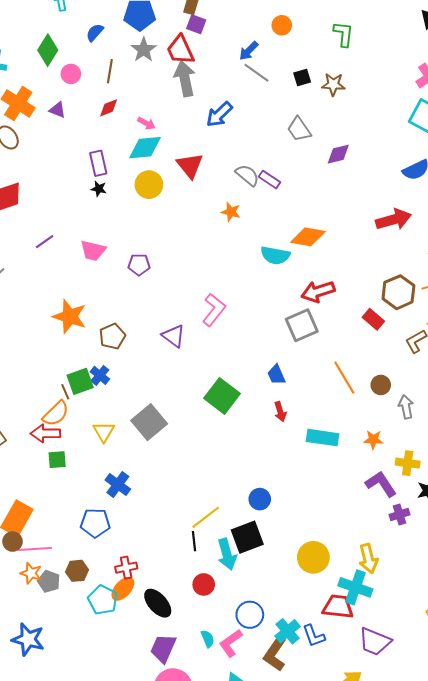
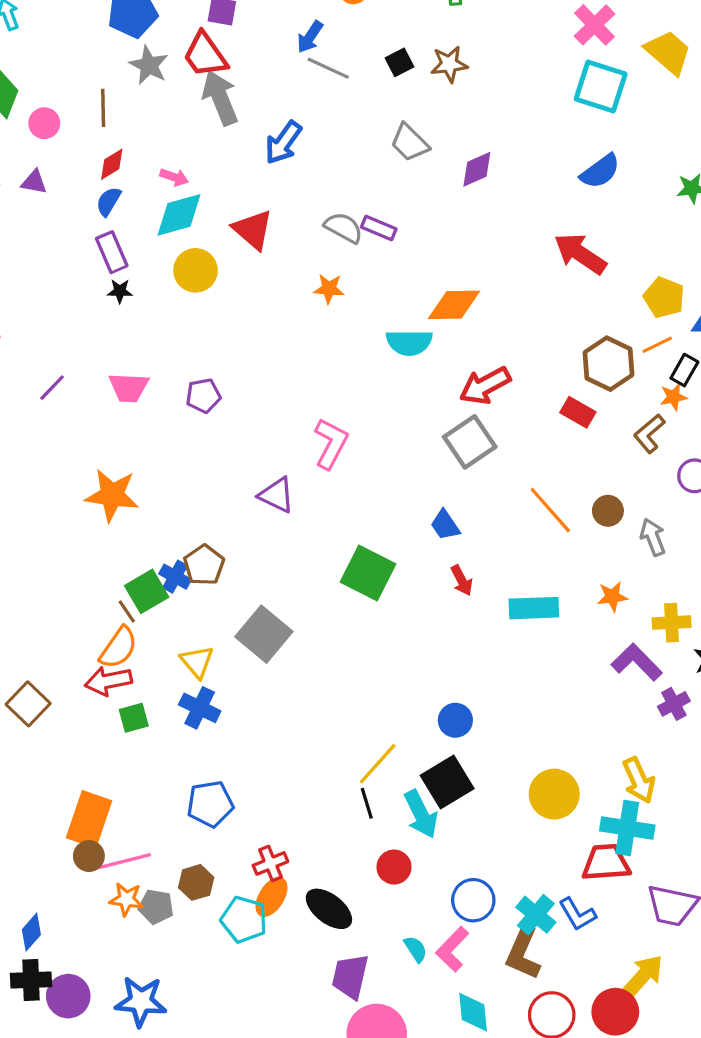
blue semicircle: (95, 33) -> (109, 201), moved
red arrow: (394, 220) -> (580, 254), turned -120
brown pentagon: (112, 336) -> (204, 565), moved
blue cross: (118, 485) -> (200, 708), moved

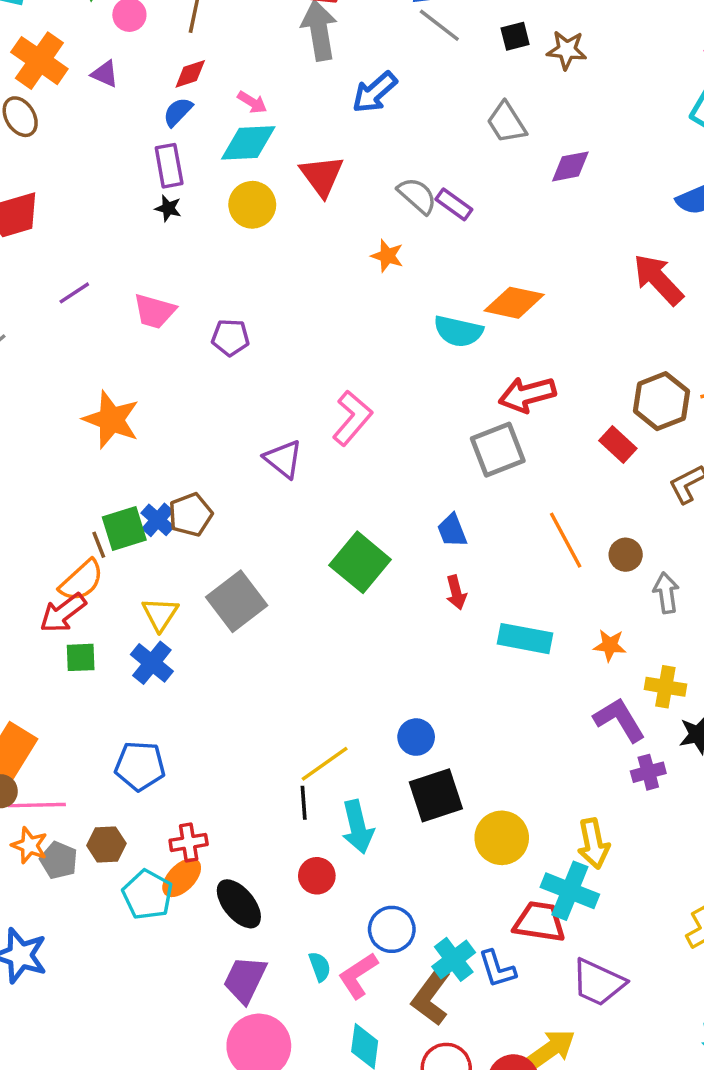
red arrow: (108, 681) -> (63, 613), turned -39
black square: (447, 782) -> (436, 795), moved

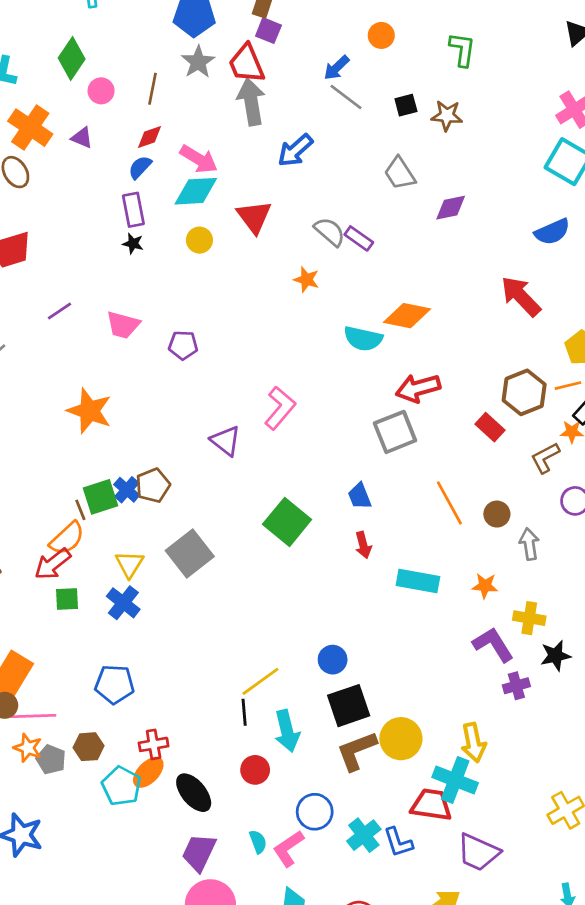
pink arrow: (252, 102) -> (199, 159), size x1.6
yellow circle: (252, 205) -> (199, 240), size x0.7
brown L-shape: (431, 997) -> (357, 751), moved, turned 33

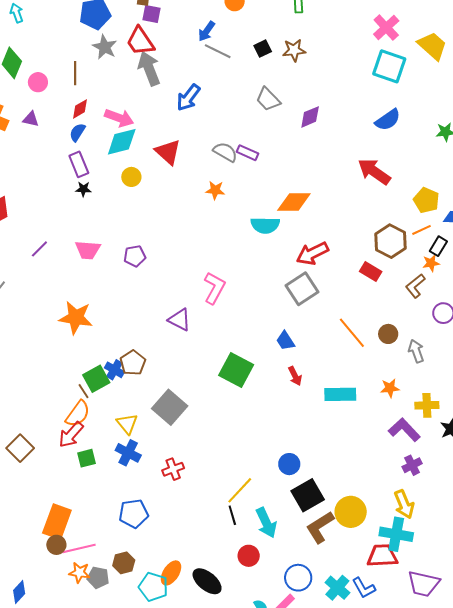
purple cross: (516, 686) -> (412, 465), moved
red cross: (154, 744) -> (173, 469), moved

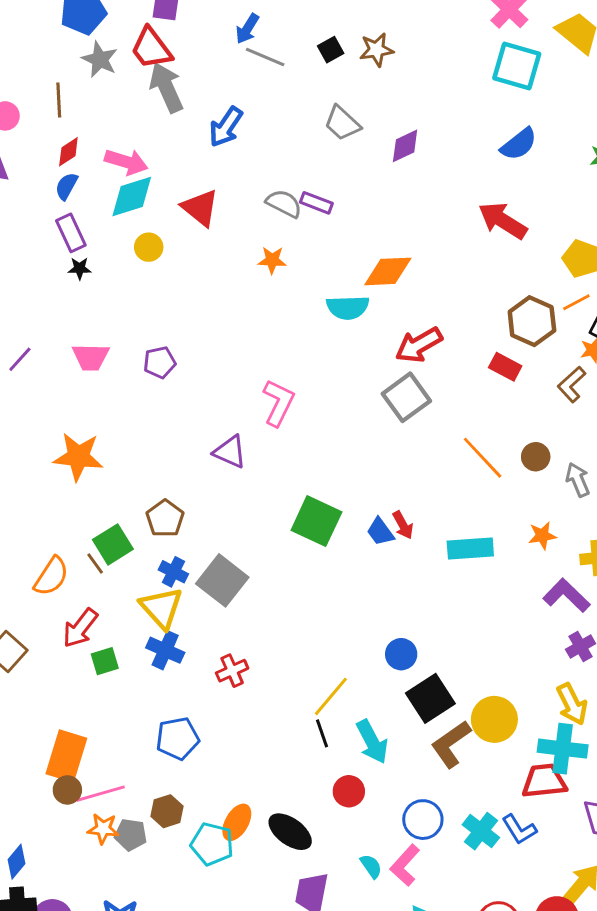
blue trapezoid: (285, 341) -> (380, 532), moved
blue cross: (114, 370) -> (173, 572), moved
orange semicircle: (78, 414) -> (51, 576), moved
yellow triangle: (127, 424) -> (161, 608), size x1.4

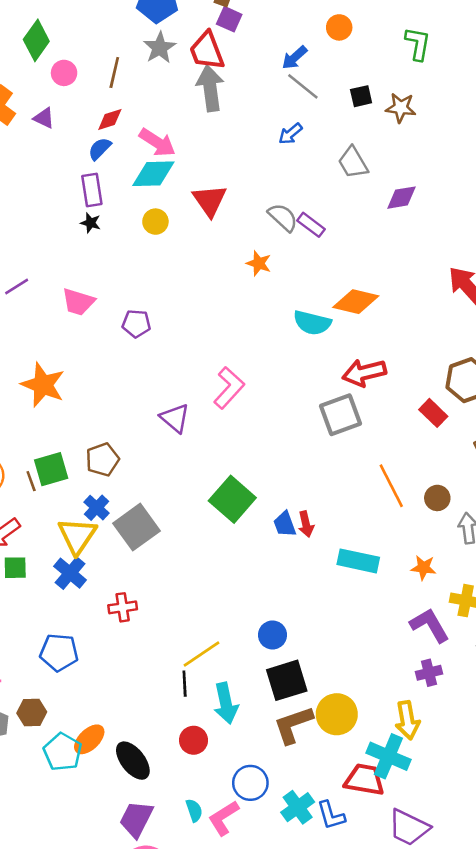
blue arrow: (226, 127) -> (290, 134), moved, size x0.7

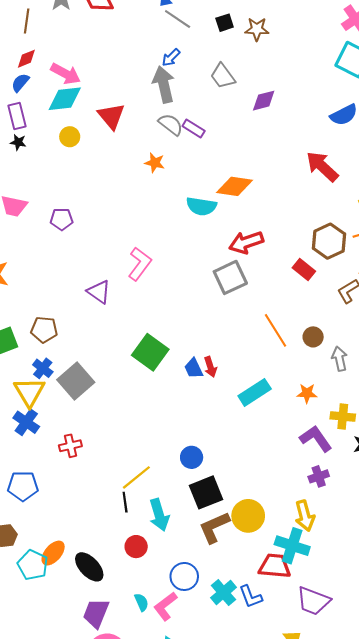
gray arrow: (210, 88) -> (164, 84), moved
brown pentagon: (102, 460) -> (44, 330), turned 30
cyan rectangle: (358, 561) -> (255, 392), turned -40

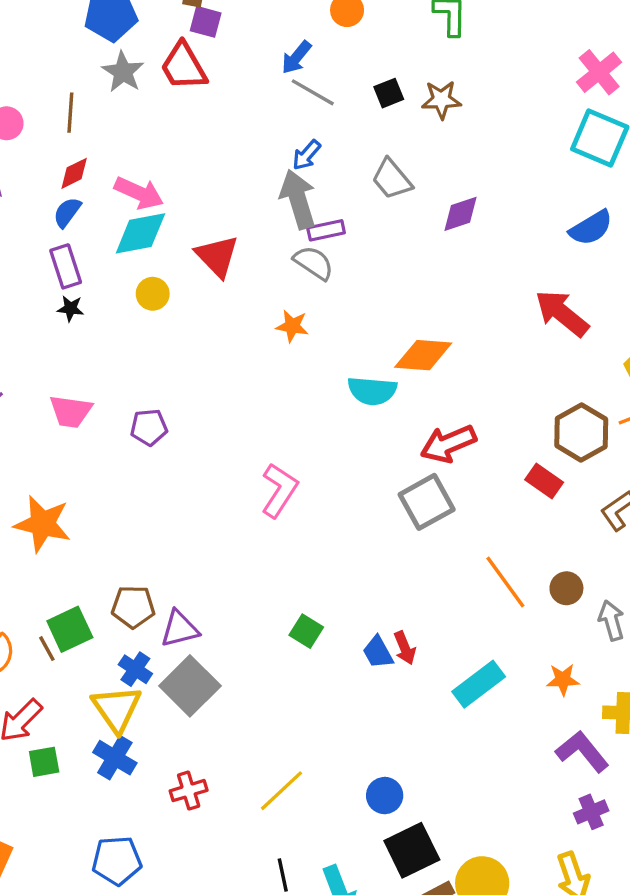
purple rectangle: (194, 128) -> (326, 230), moved, turned -40
purple triangle: (99, 292) -> (180, 629), moved, turned -45
green square: (150, 352) -> (306, 631), size x0.6
yellow line: (136, 477) -> (281, 791), moved

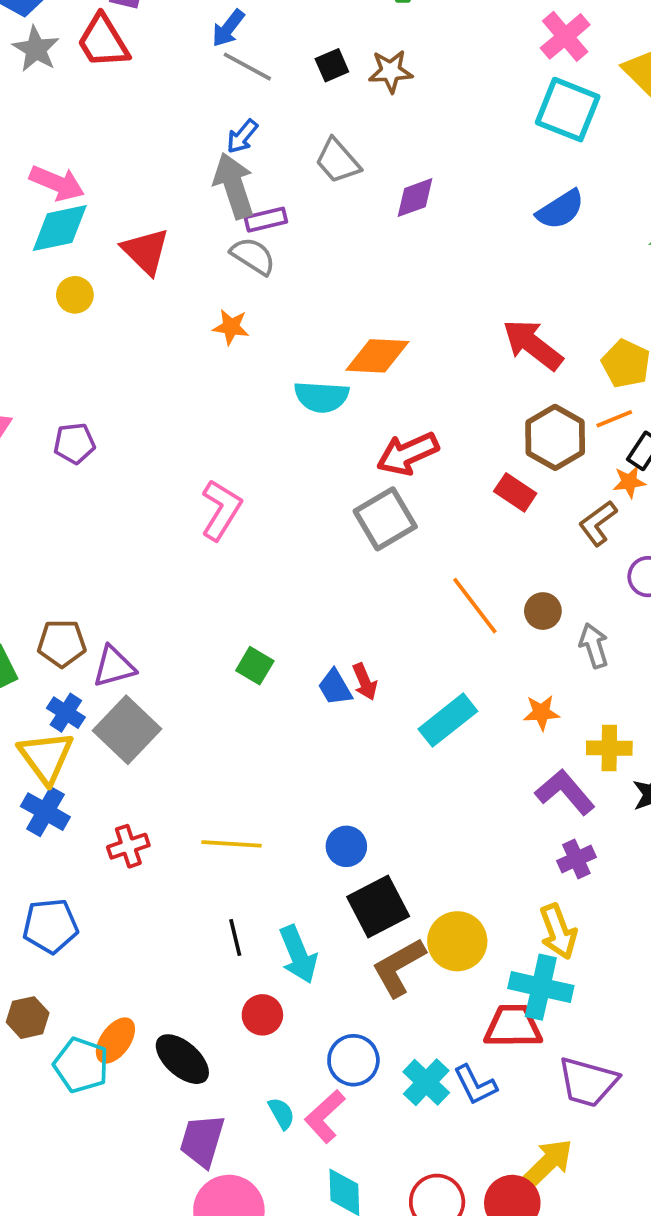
red arrow: (562, 313) -> (533, 345), moved
yellow line: (281, 791) -> (232, 844), turned 48

